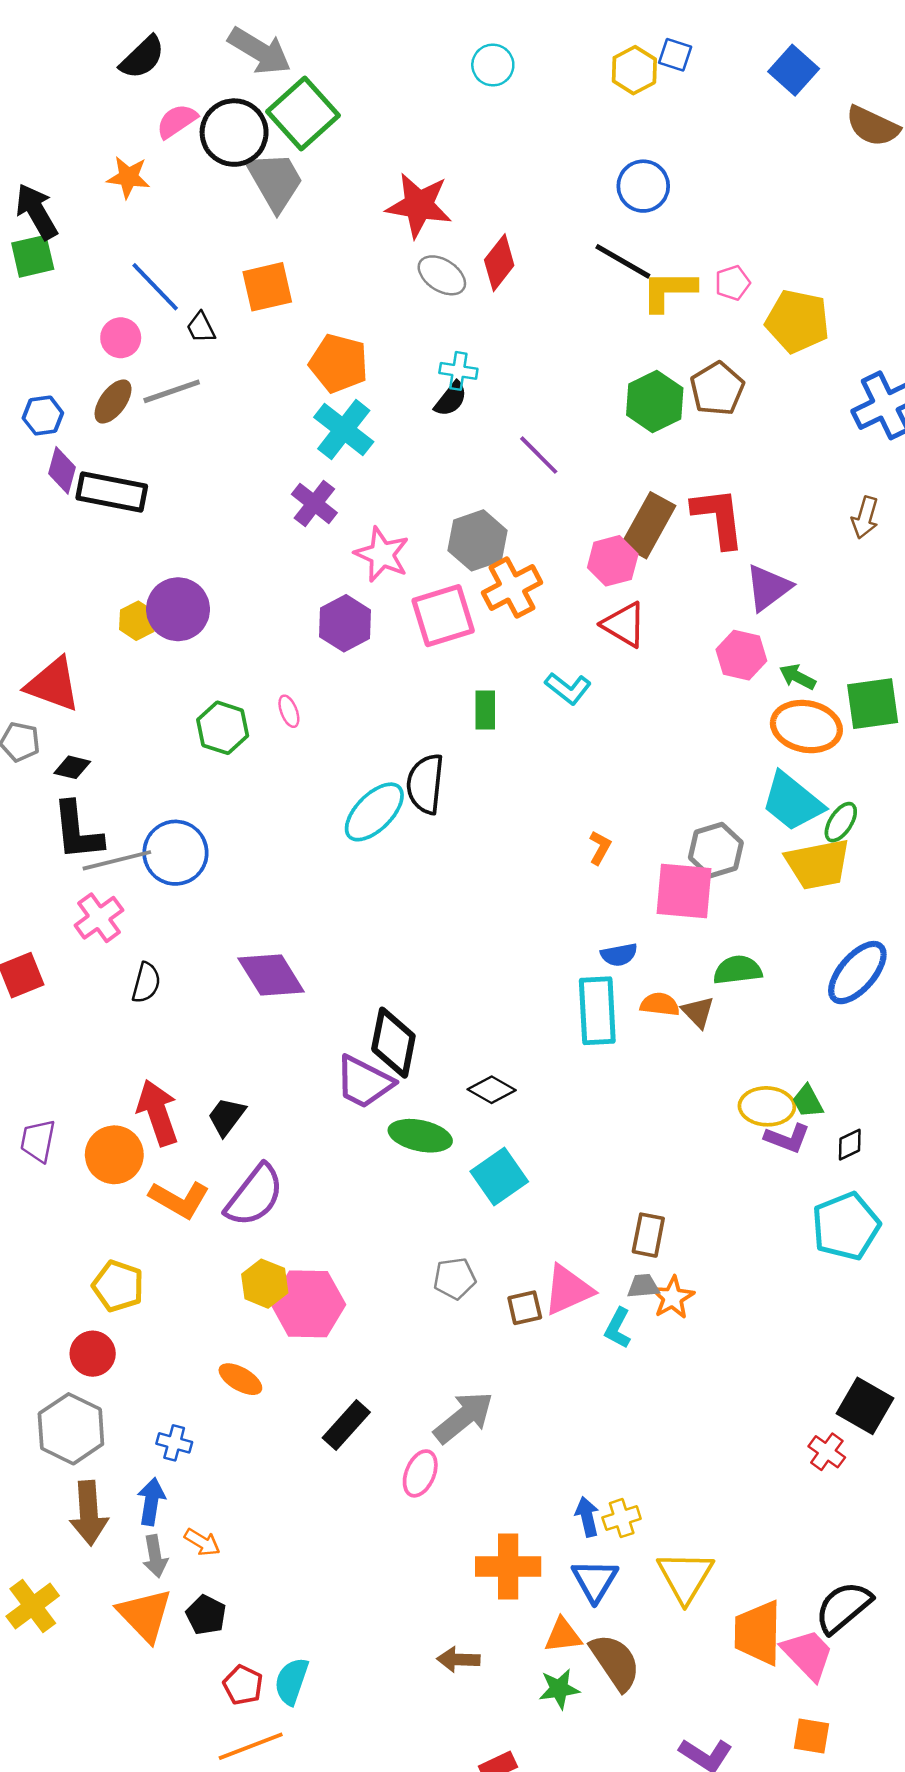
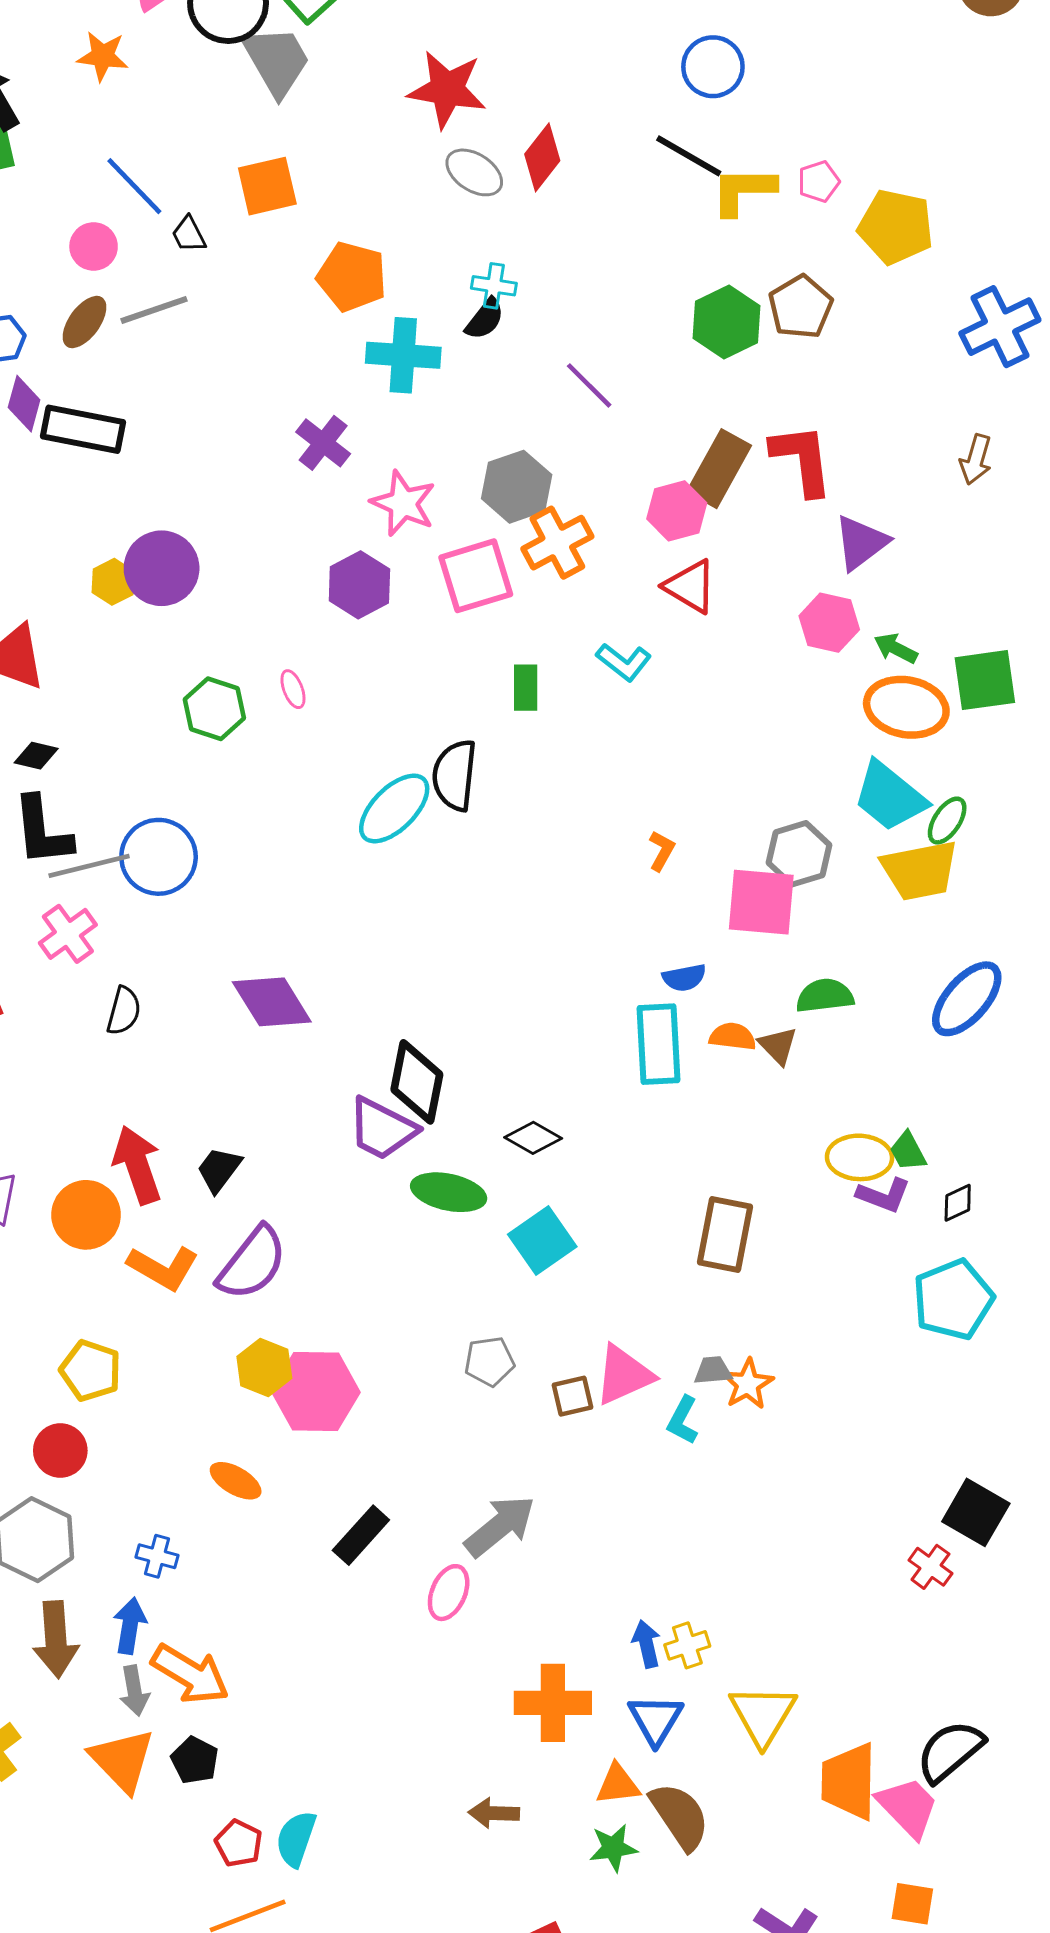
cyan cross: (344, 430) -> (403, 355), moved, turned -34
brown rectangle: (648, 1235) -> (725, 1234), moved, size x1.4
orange arrow: (202, 1542) -> (190, 1674), size x1.8

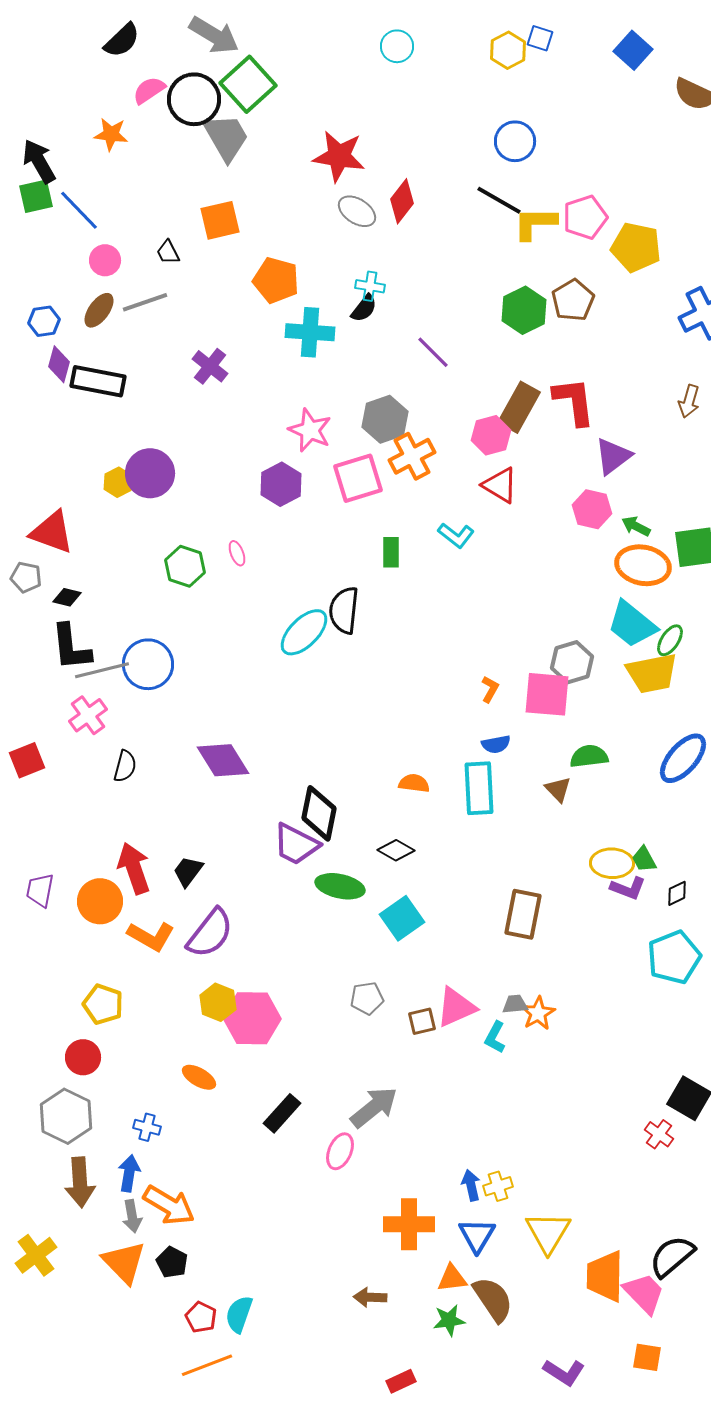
pink pentagon: (819, 182) -> (585, 217), size x1.6
blue line: (134, 186) -> (79, 210), moved
purple cross: (323, 443) -> (210, 366), moved
orange L-shape: (662, 851) -> (490, 689), moved
orange semicircle: (733, 1037) -> (414, 783), moved

